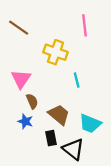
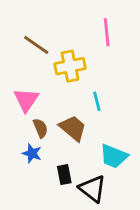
brown line: (19, 28) -> (36, 45), moved
yellow cross: (56, 52) -> (70, 66), turned -30
brown trapezoid: (59, 115) -> (73, 128), moved

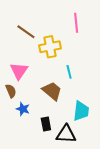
brown semicircle: (40, 128) -> (11, 91), moved
cyan trapezoid: (114, 156) -> (81, 111), turned -105
black triangle: (93, 189) -> (66, 134), turned -35

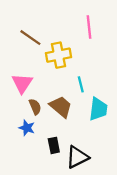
brown semicircle: (11, 91) -> (35, 107), moved
cyan trapezoid: (81, 111) -> (98, 109), moved
black triangle: (66, 134) -> (77, 157), turned -30

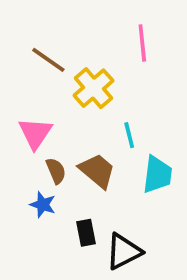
yellow cross: (58, 55) -> (94, 88), turned -30

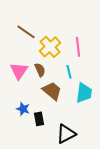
pink line: (142, 43) -> (78, 47), moved
brown semicircle: (56, 171) -> (40, 70), moved
black rectangle: (86, 233) -> (39, 119), moved

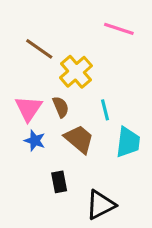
pink line: (78, 47) -> (119, 29), moved, turned -66
blue star: (23, 109) -> (35, 141), moved

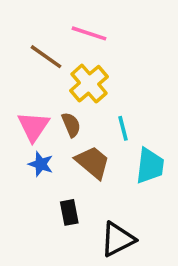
pink line: (119, 29) -> (89, 33), moved

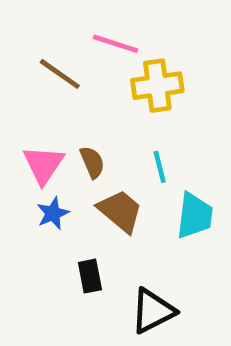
yellow cross: (89, 84) -> (157, 86), moved, turned 33
blue star: (41, 164) -> (53, 213), turned 30

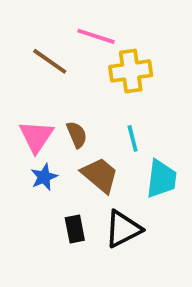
black triangle: (153, 311) -> (123, 229), moved

